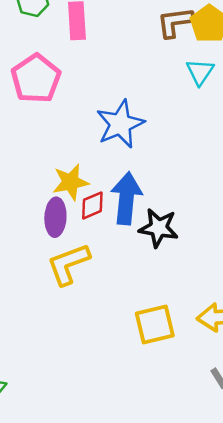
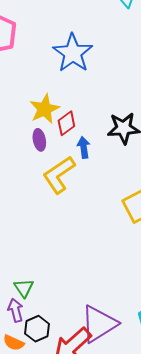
blue arrow: (126, 198) -> (84, 147), moved, size x0.5
purple ellipse: (55, 217) -> (39, 140), size x0.7

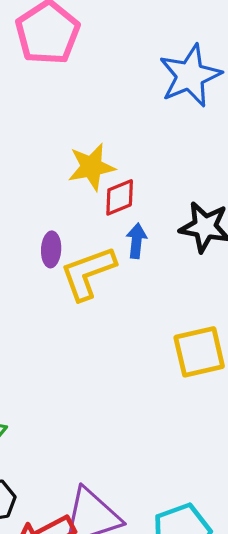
blue star: (73, 53) -> (190, 76), moved
purple ellipse: (39, 140) -> (51, 249), moved

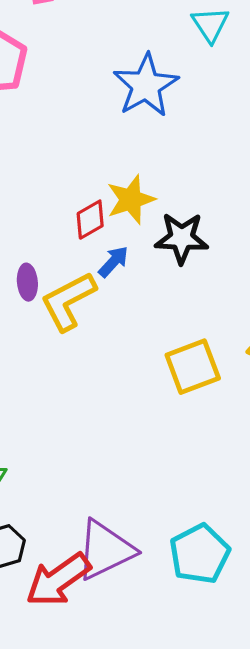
yellow star: (91, 167) -> (131, 200), moved
blue arrow: (136, 241) -> (113, 262), turned 44

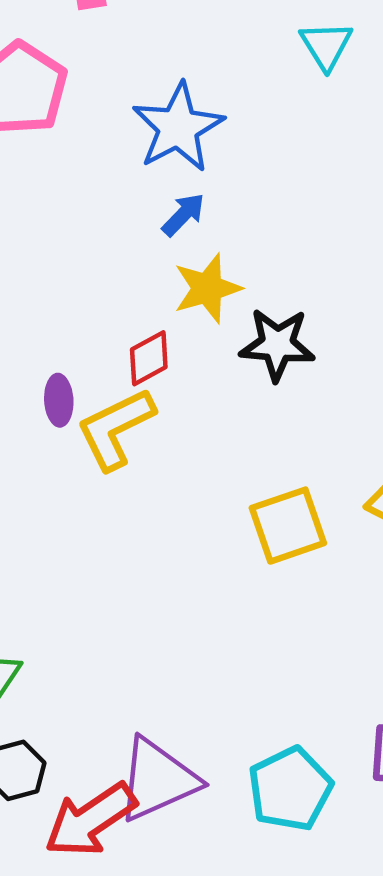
blue star: (146, 85) -> (178, 128), moved
red diamond: (90, 220) -> (149, 358), moved
blue arrow: (113, 262) -> (183, 215), moved

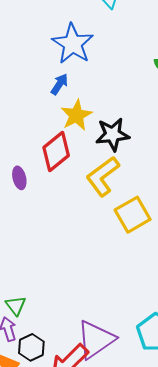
blue star: (178, 128) -> (73, 44), moved
red diamond: (149, 358) -> (56, 151), size x1.5
yellow L-shape: (116, 429) -> (103, 176), moved

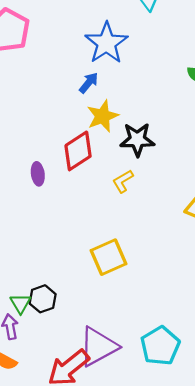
yellow L-shape: (103, 176) -> (123, 181), size x0.6
yellow square: (133, 215) -> (108, 257), moved
black hexagon: (31, 347) -> (43, 299), moved

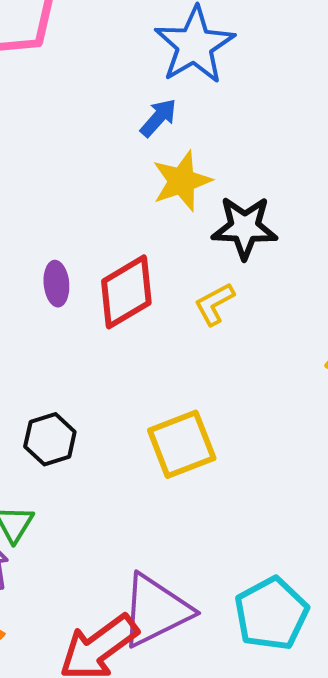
red diamond: (78, 151) -> (126, 292), moved
black hexagon: (43, 299) -> (50, 439), moved

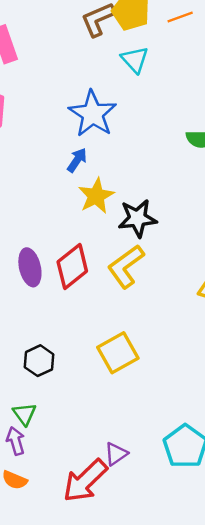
purple ellipse: (56, 284) -> (30, 267), size x1.4
yellow L-shape: (214, 304) -> (126, 266), size x1.6
purple triangle: (156, 610) -> (116, 454), size x0.5

